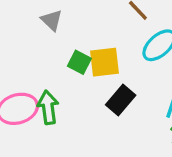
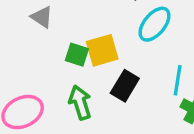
green arrow: (48, 107) -> (80, 103), moved

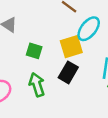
yellow square: (102, 50) -> (71, 47), moved

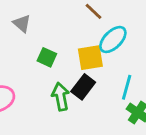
green arrow: (37, 85) -> (61, 97), moved

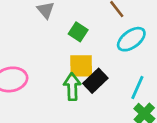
green square: (47, 57) -> (78, 32), moved
yellow square: (90, 58) -> (81, 66), moved

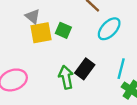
yellow square: (81, 66) -> (41, 33), moved

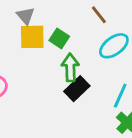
green arrow: (66, 77) -> (70, 67), moved

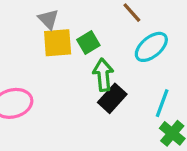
green square: (59, 38) -> (88, 42), turned 30

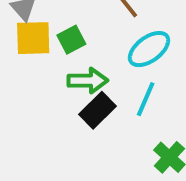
green arrow: (103, 75) -> (88, 80), turned 92
cyan line: (162, 103) -> (146, 99), moved

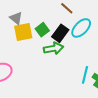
cyan line: (146, 99) -> (85, 75), moved
black rectangle: (97, 110) -> (60, 33), moved

